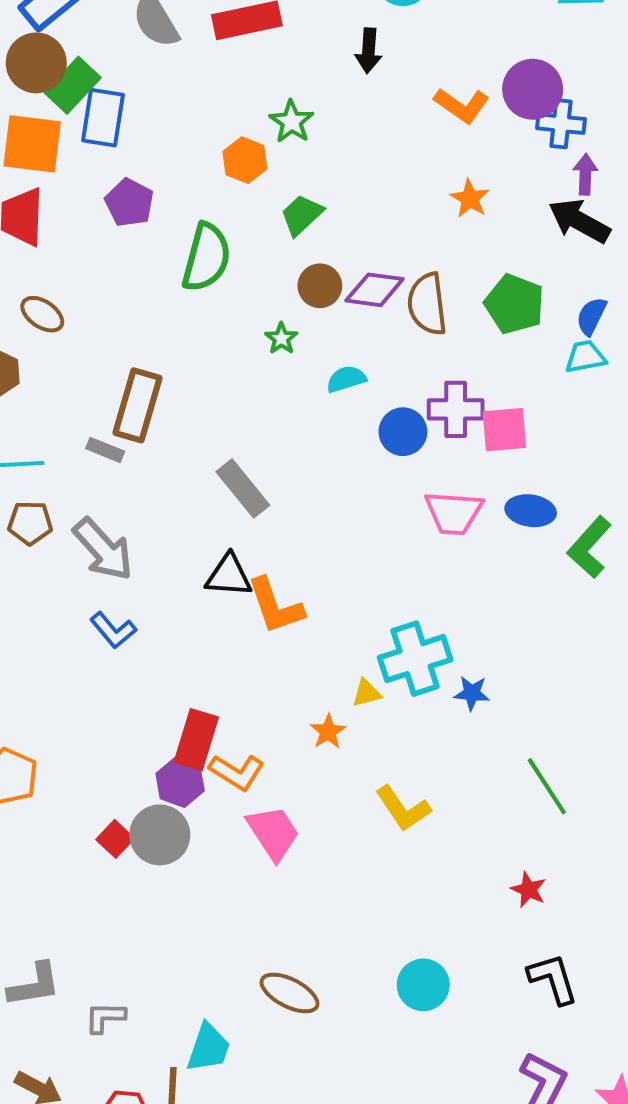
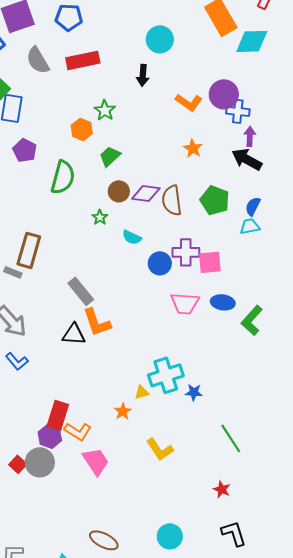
cyan semicircle: (346, 379) -> (132, 237), turned -138
orange L-shape: (275, 606) -> (97, 322), moved

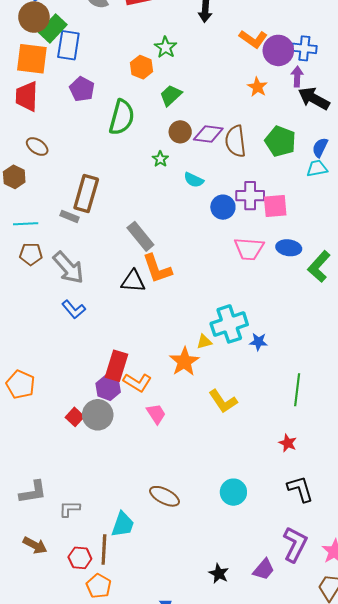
purple circle: (224, 94) -> (278, 50), moved
purple arrow: (250, 136) -> (297, 77), moved
orange star: (123, 411) -> (184, 362), size x1.6
green line: (231, 438) -> (297, 390), turned 40
pink trapezoid: (96, 461) -> (156, 414), size x0.7

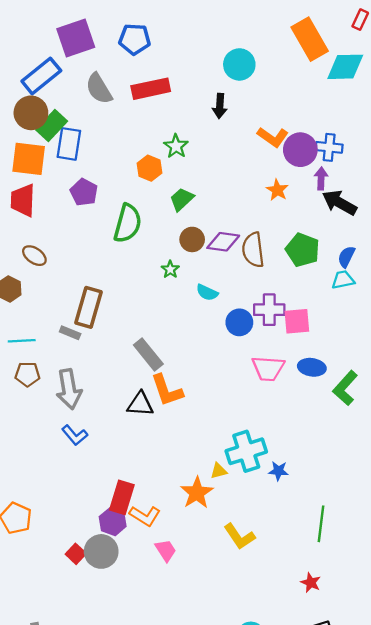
gray arrow: (68, 268) -> (69, 389), turned 32

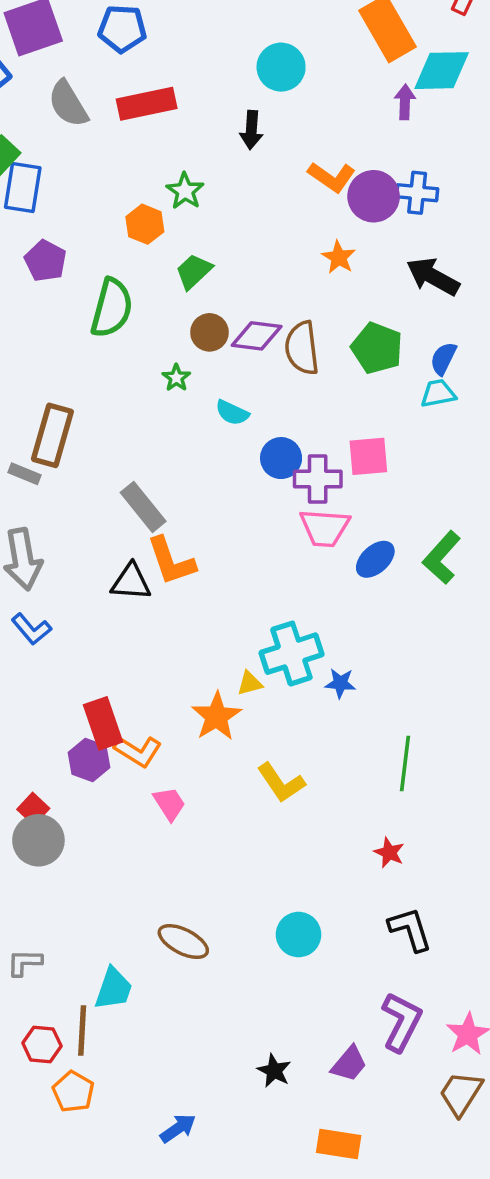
purple arrow: (321, 178) -> (405, 102), moved
purple cross: (269, 310) -> (318, 479), moved
blue ellipse: (312, 367) -> (375, 559), moved, turned -50
red rectangle: (122, 497) -> (103, 723), turned -36
gray circle: (101, 551) -> (38, 840), moved

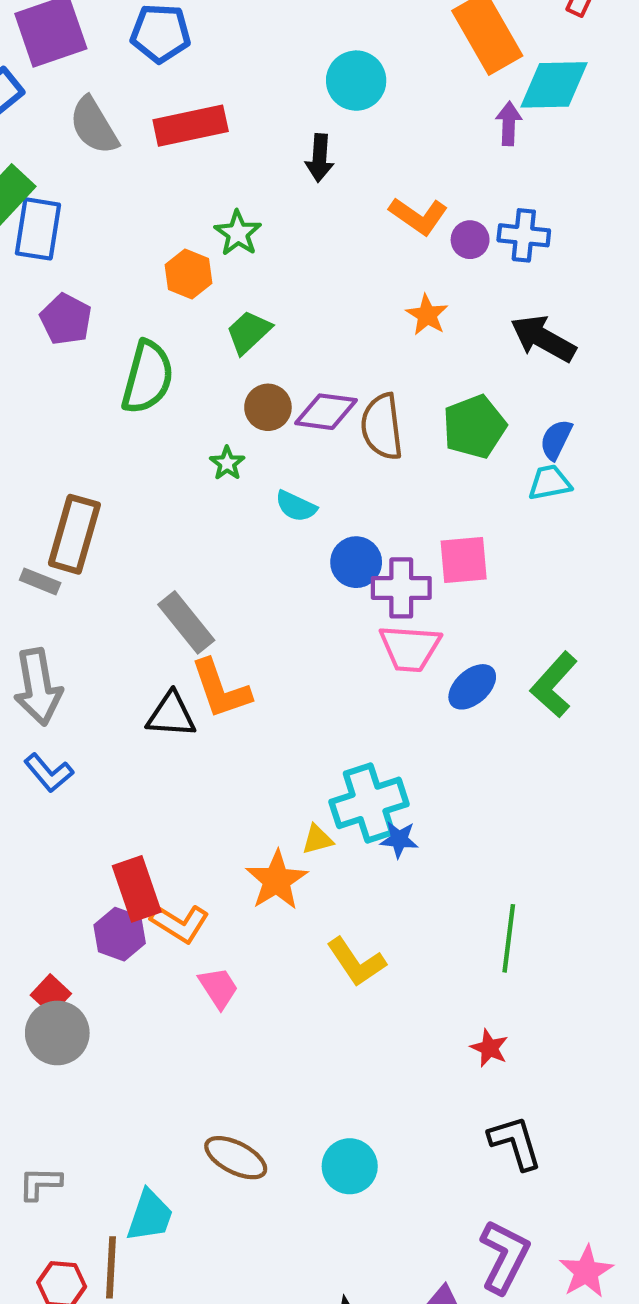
purple circle: (374, 196) -> (470, 240), size x0.6
green pentagon: (377, 348) -> (474, 427), turned 30
blue star: (340, 683) -> (399, 839), moved
cyan circle: (298, 935) -> (350, 1166), moved

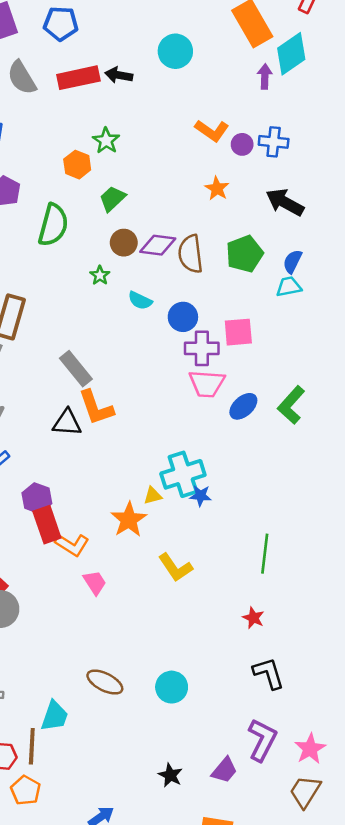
cyan diamond: (554, 85) -> (291, 54), turned -33
black arrow: (320, 158) -> (119, 75), moved, turned 96
blue circle: (356, 562) -> (183, 317), moved
purple hexagon: (120, 934) -> (37, 498), moved

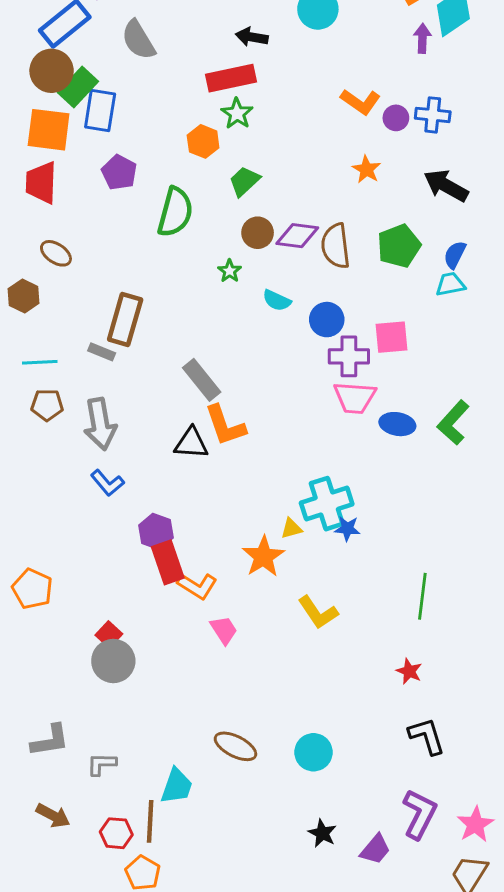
red rectangle: (78, 78) -> (231, 78), moved
blue ellipse: (243, 406) -> (397, 424), turned 52
black star: (170, 775) -> (322, 833), moved

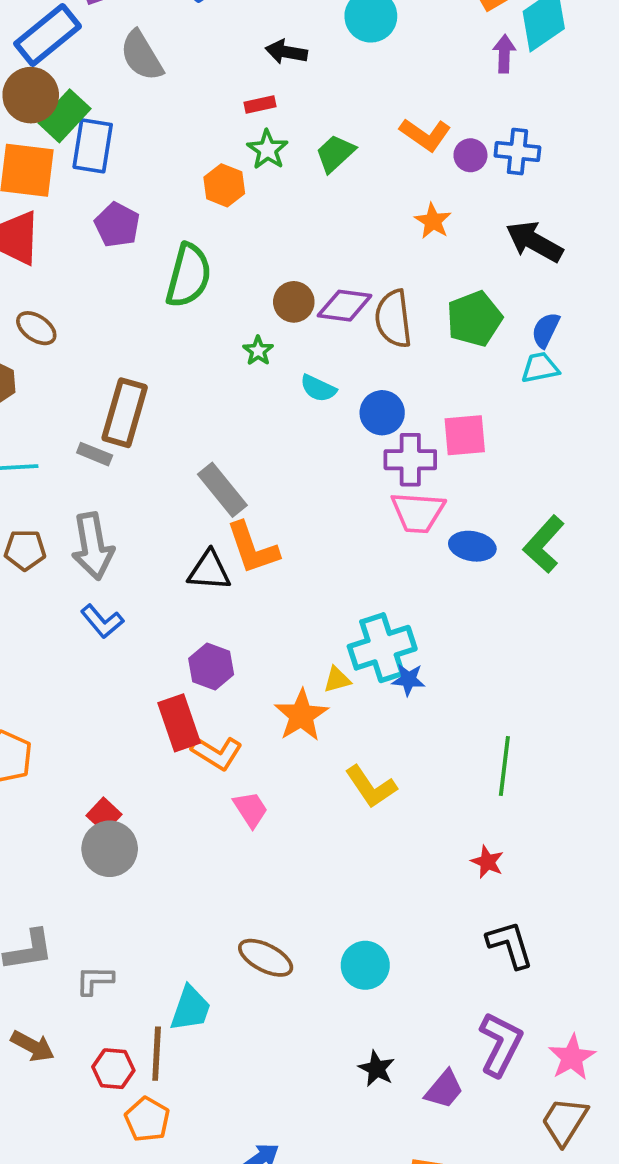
red rectangle: (231, 78) -> (260, 105), size x0.5
green trapezoid: (244, 181) -> (335, 153), moved
brown pentagon: (47, 405) -> (25, 550), moved
purple hexagon: (156, 531) -> (211, 666), moved

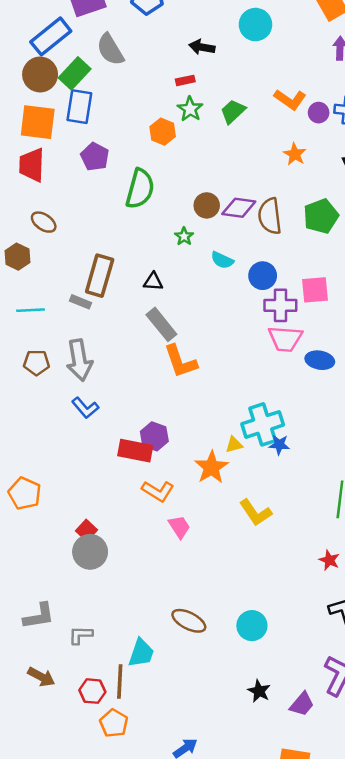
green rectangle: (65, 116) -> (75, 73), moved
black triangle: (209, 571) -> (153, 282), moved, size x0.7
red rectangle: (179, 723) -> (135, 451), moved, turned -60

